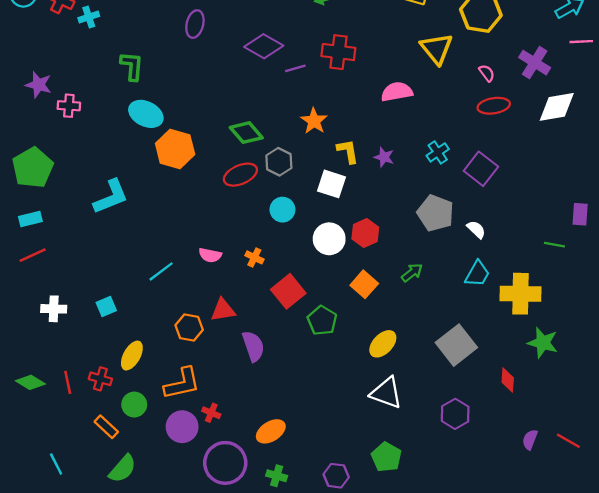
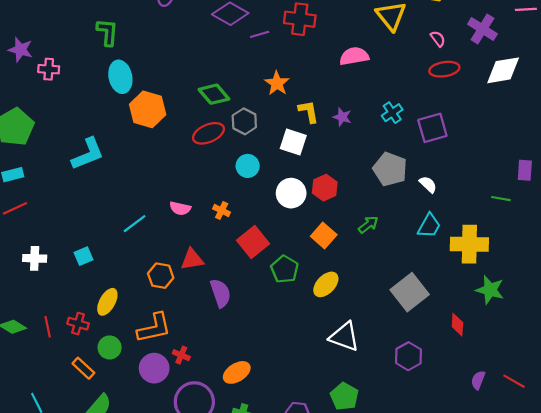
cyan ellipse: (146, 114) -> (120, 77), turned 52
purple square: (481, 169) -> (432, 128), turned 36
yellow ellipse: (383, 344) -> (326, 284), moved

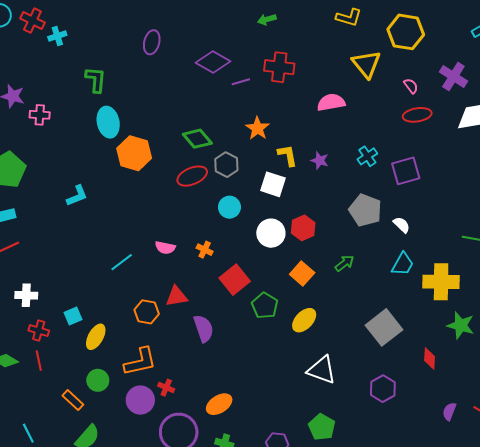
cyan L-shape: (88, 154) -> (77, 196), size x0.7
cyan square: (83, 256) -> (73, 316), moved
red cross: (78, 324) -> (39, 331), moved

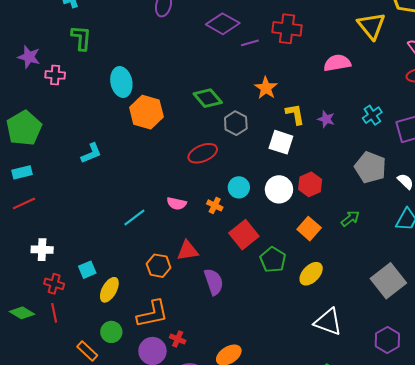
green L-shape: (96, 80) -> (81, 38), moved
red ellipse: (192, 176) -> (203, 153), moved
cyan circle: (229, 207) -> (239, 187), moved

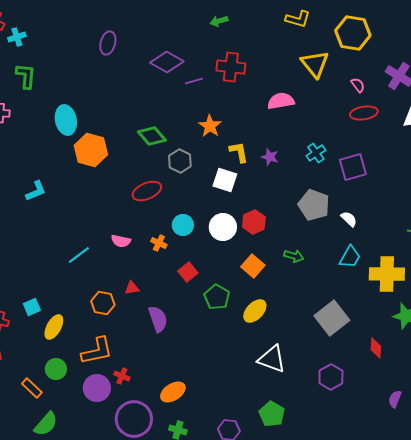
green arrow: (350, 219) -> (294, 256), turned 54
red square: (244, 235) -> (188, 272), size x0.7
red triangle: (188, 251) -> (132, 288), size x0.7

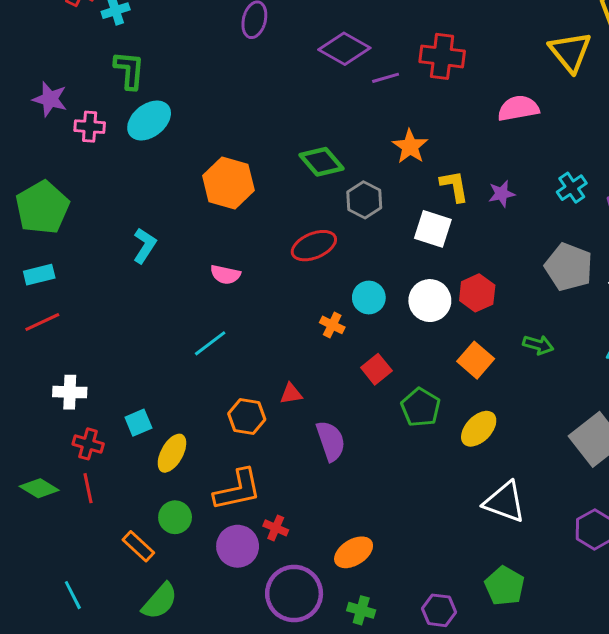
cyan ellipse: (66, 120) -> (149, 120), moved, turned 64
purple star: (270, 157) -> (502, 194), turned -30
cyan L-shape: (36, 191) -> (145, 246), turned -35
pink semicircle: (121, 241) -> (225, 275), moved

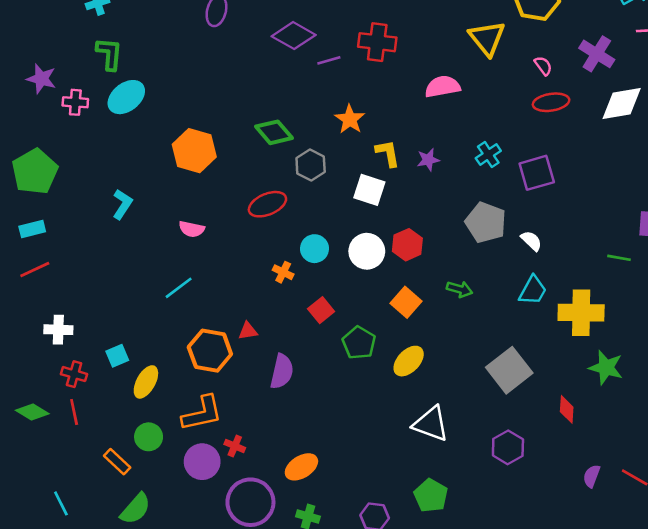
orange hexagon: (247, 417) -> (210, 351), size x1.4
purple semicircle: (331, 441) -> (282, 371), turned 32

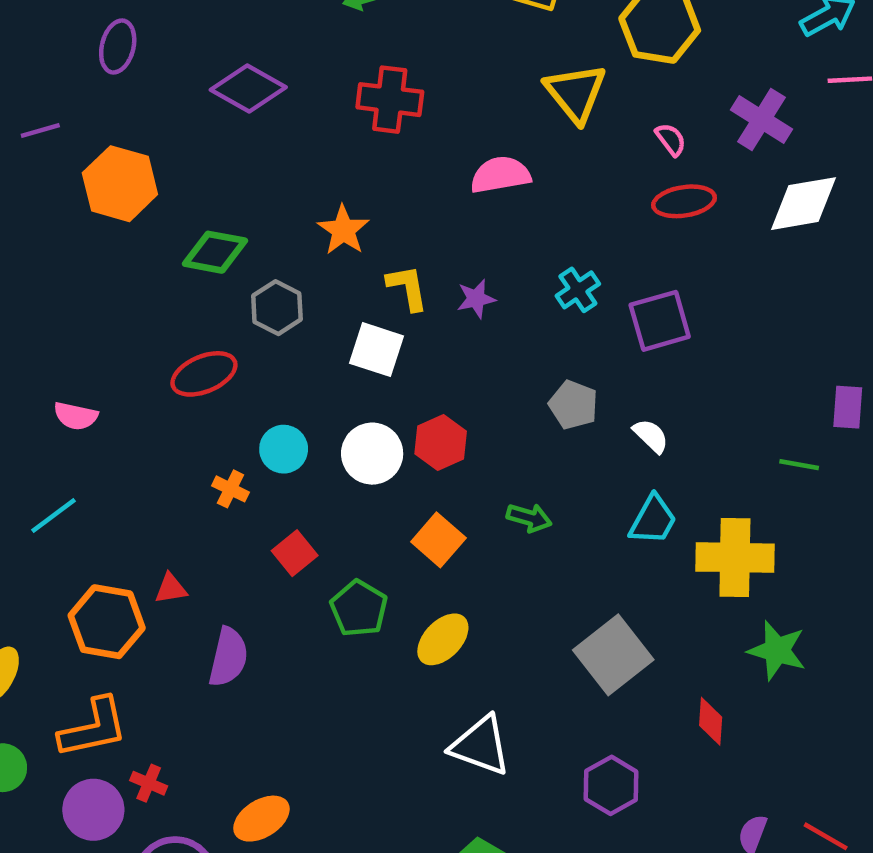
purple line: (329, 60) -> (40, 131), moved
green diamond: (274, 132) -> (215, 252), turned -39
orange hexagon: (194, 151) -> (120, 184), moved
gray pentagon: (486, 222) -> (573, 405), size x0.7

